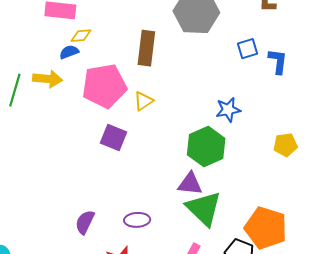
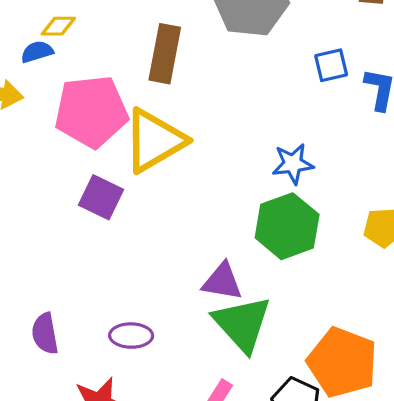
yellow triangle: (144, 101) -> (154, 141), size x2.0
green hexagon: (206, 147) -> (287, 226), moved
purple semicircle: (85, 222) -> (45, 334), turned -40

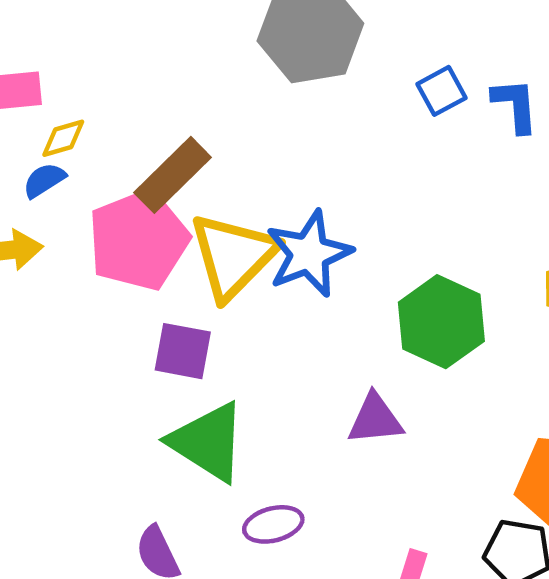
brown rectangle: (165, 54) -> (173, 175), moved, turned 50
blue star: (293, 164) -> (309, 254), moved, size x1.5
green triangle: (242, 324) -> (208, 442), moved

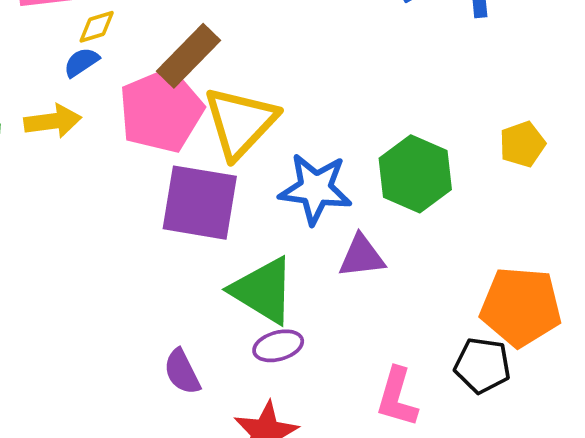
blue star: (309, 254) -> (315, 189), moved, turned 30
purple square: (183, 351) -> (200, 203), size x1.6
green triangle: (208, 442) -> (263, 290), moved

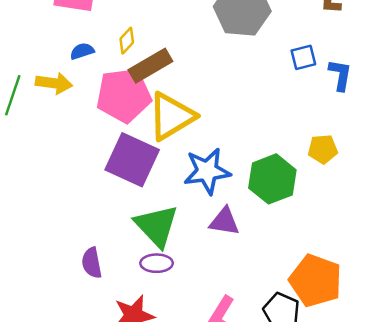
yellow diamond: (97, 27) -> (127, 41), moved, turned -45
yellow pentagon: (522, 144) -> (323, 149), moved
blue star: (315, 189) -> (207, 171), turned -30

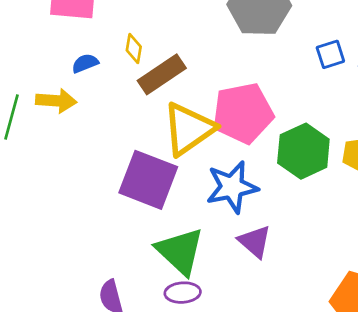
yellow diamond: (127, 41) -> (134, 49), turned -30
pink pentagon: (124, 95) -> (243, 113), moved
green hexagon: (272, 179) -> (303, 151), moved
purple triangle: (224, 221) -> (255, 242), turned 36

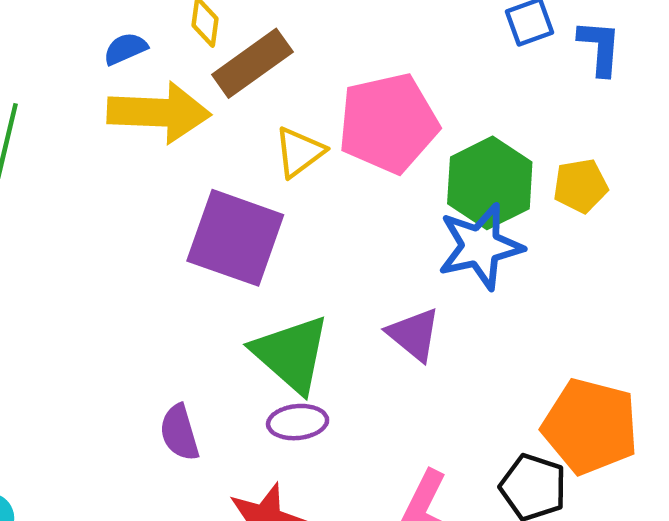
yellow arrow: (56, 101) -> (159, 112), moved, size x1.5
yellow triangle: (189, 129) -> (299, 152), size x0.6
blue star: (232, 187) -> (480, 246), moved

